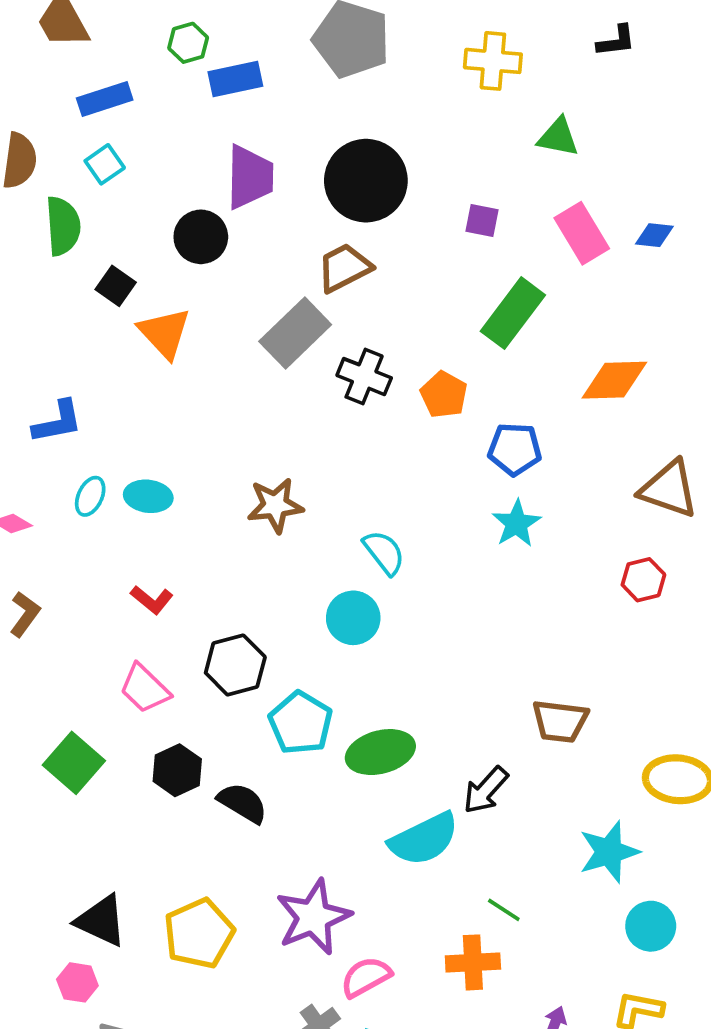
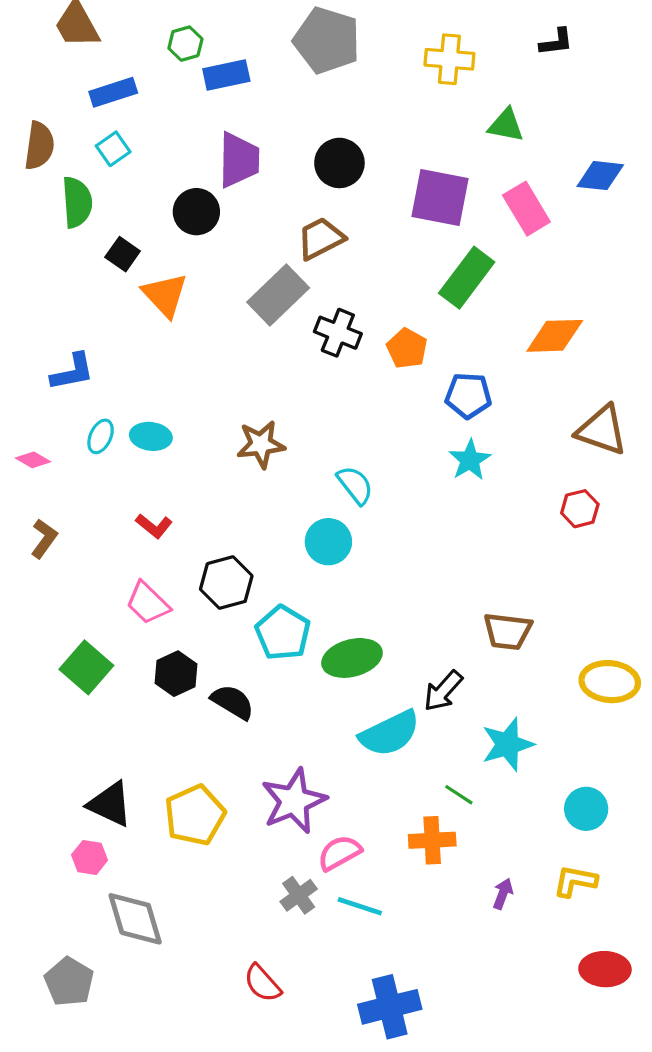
black circle: (366, 181) -> (339, 163), size x0.7
purple square: (482, 221) -> (440, 198), size x2.0
blue diamond: (654, 235) -> (600, 176), moved, size x1.4
cyan star: (609, 852) -> (508, 744), moved

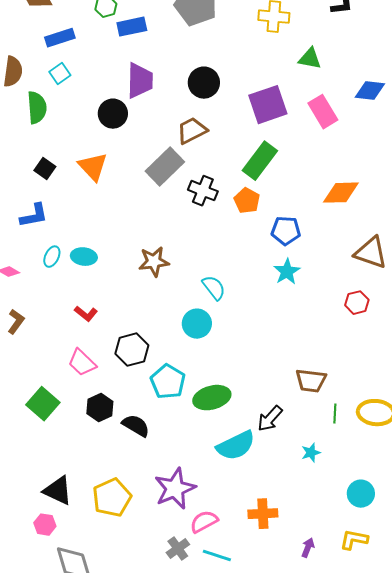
purple square: (440, 198) -> (268, 105), turned -30
black square: (123, 254) -> (45, 169), moved
green rectangle: (467, 278) -> (260, 161), moved
cyan star: (508, 744) -> (311, 453), size x0.6
green line: (459, 795) -> (335, 414), moved, turned 60

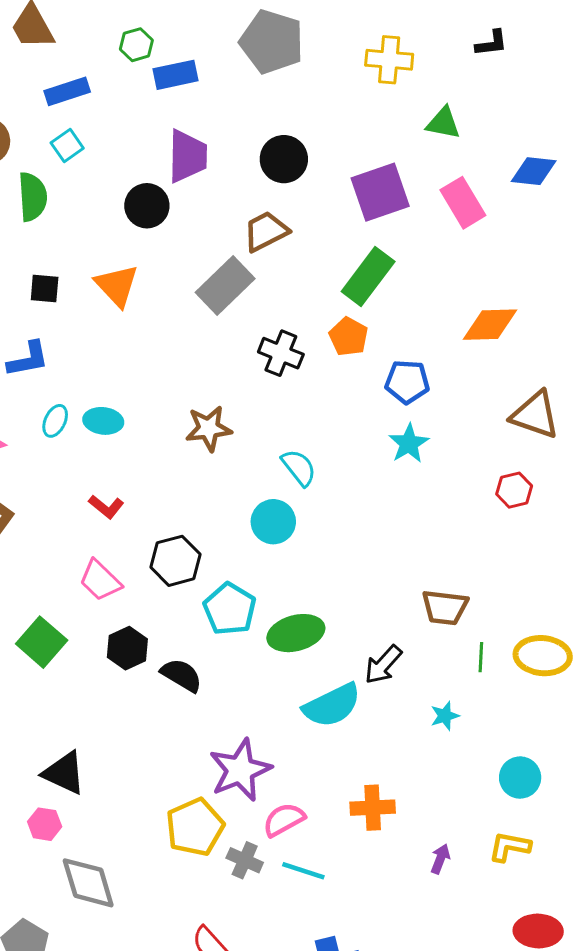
black square: (45, 169) -> (45, 288), turned -30
black cross: (203, 191) -> (281, 353), moved
yellow pentagon: (112, 498) -> (195, 827), moved
gray cross: (178, 549) -> (245, 860), turned -30

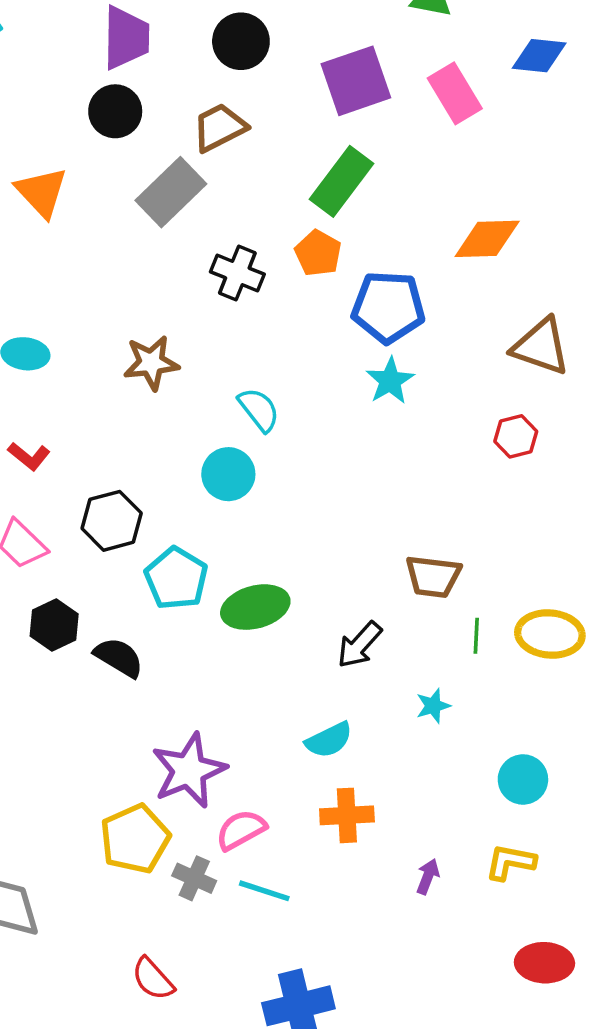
black circle: (147, 206) -> (115, 111), moved
blue pentagon: (407, 382) -> (388, 307), size x1.4
cyan semicircle: (332, 705) -> (329, 740), moved, size x0.7

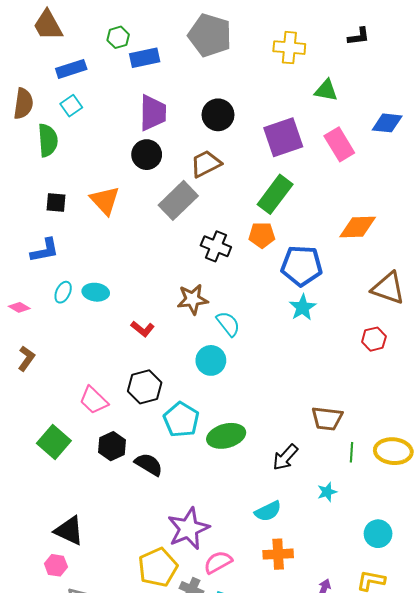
orange pentagon: (318, 253) -> (262, 235), turned -30
brown star: (151, 363) -> (193, 299), moved
red L-shape: (29, 456) -> (143, 329), moved

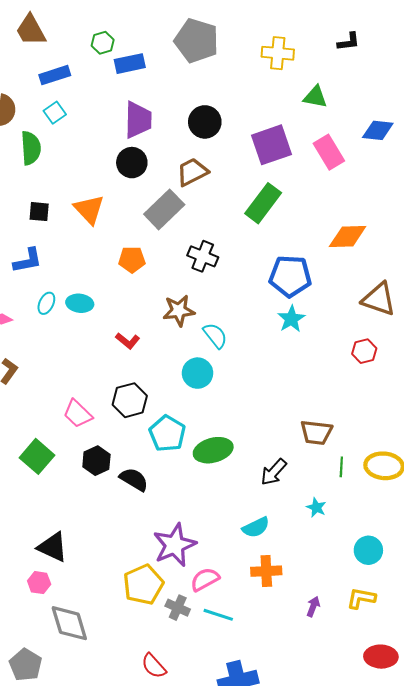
orange pentagon: (262, 235) -> (132, 259), moved
cyan star: (327, 492) -> (316, 508), turned -30

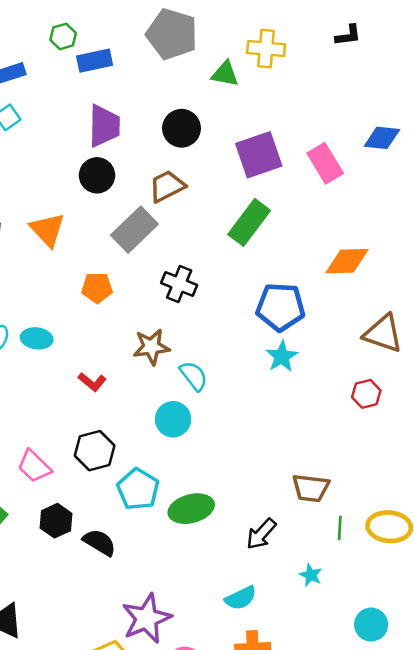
green triangle: (315, 97) -> (225, 74), moved

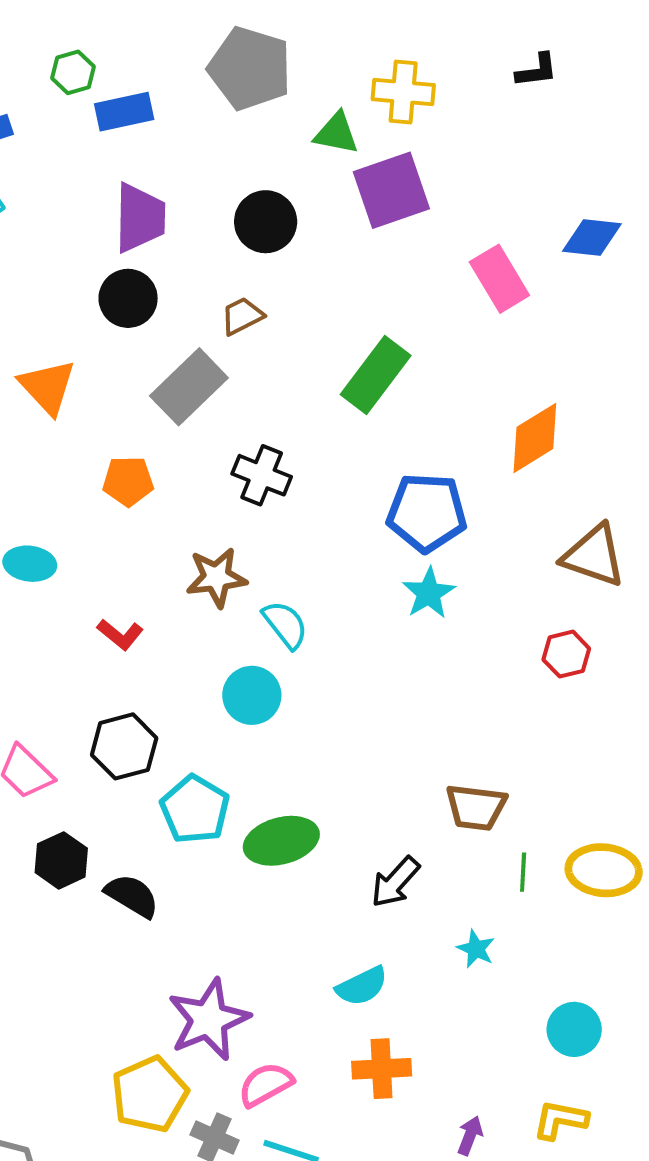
purple square: (259, 155) -> (391, 190), moved
brown trapezoid: (167, 186) -> (242, 316), size x0.7
orange diamond: (347, 261) -> (535, 438), turned -30

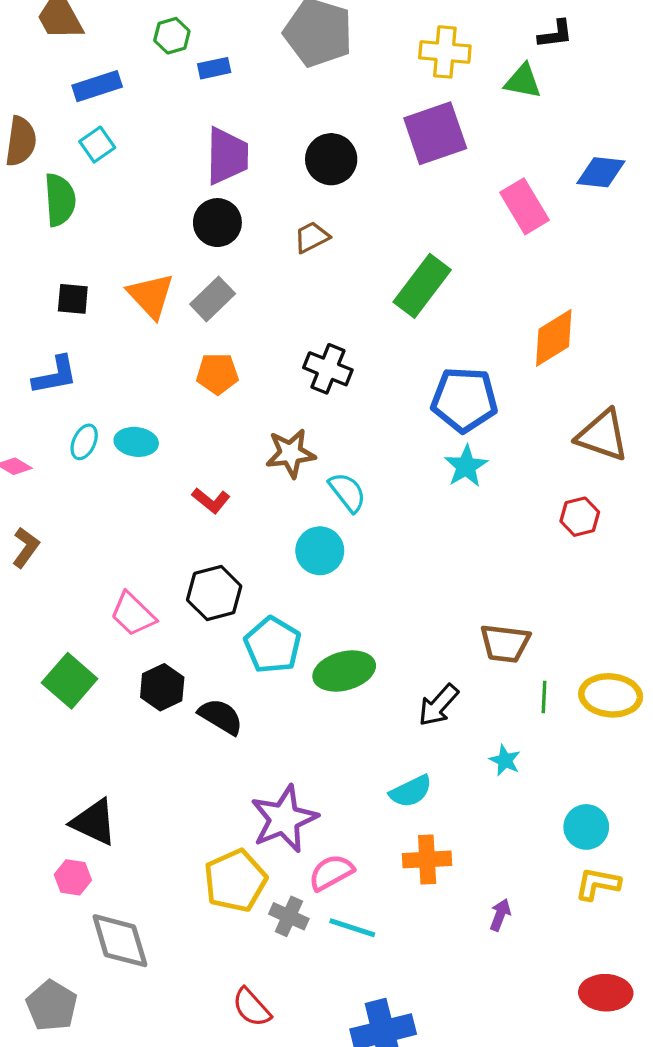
blue rectangle: (124, 112) -> (214, 68), size x0.7
green triangle: (336, 133) -> (523, 81), moved
gray rectangle: (189, 387) -> (213, 299), moved, size x0.7
yellow L-shape: (560, 1120) -> (598, 884), moved

